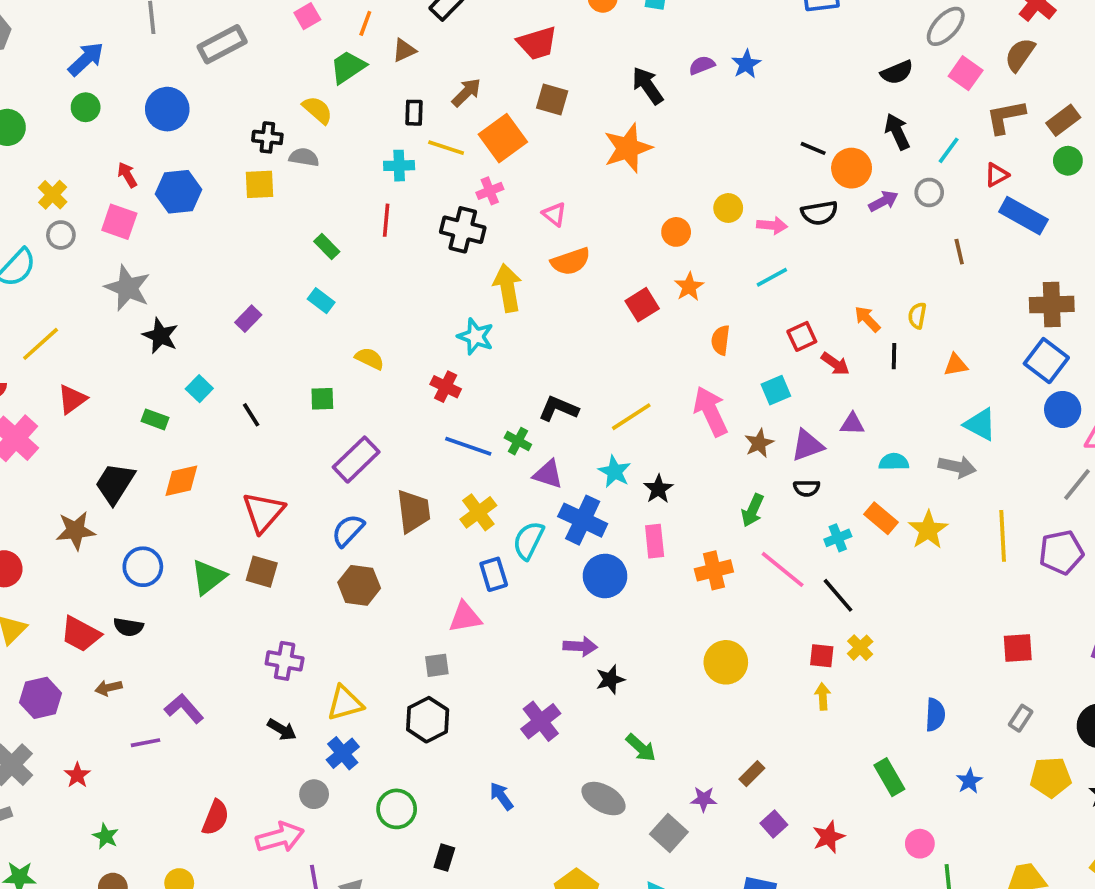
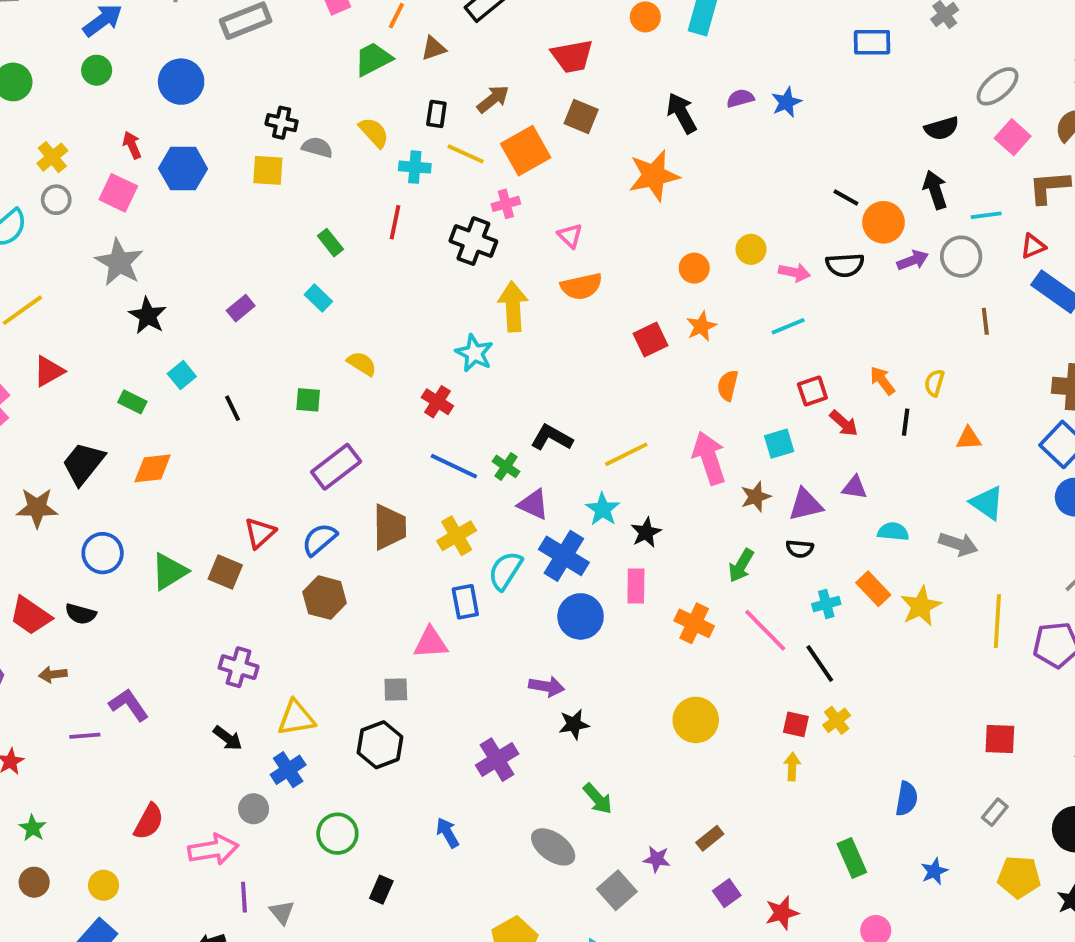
yellow semicircle: (317, 110) -> (374, 132), moved
cyan line: (949, 150) -> (986, 215), turned 40
gray circle: (929, 192) -> (961, 257), size x1.4
red triangle: (263, 512) -> (260, 533), moved, size x0.7
orange cross: (714, 570) -> (694, 623), turned 33

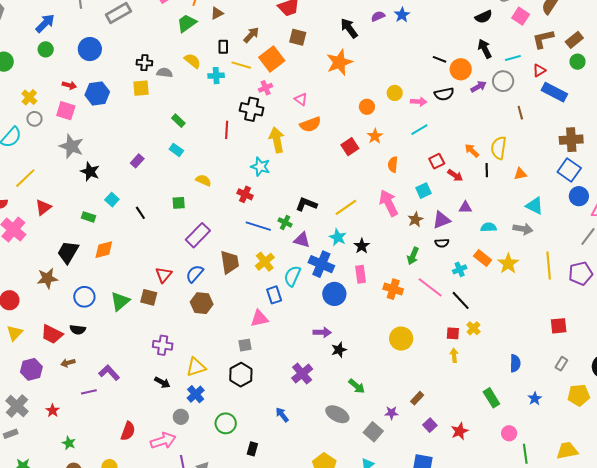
red arrow: (132, 145) -> (69, 85), turned 136
red line: (395, 222) -> (227, 130), moved
yellow semicircle: (934, 383) -> (499, 148), size x1.6

